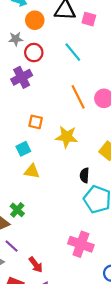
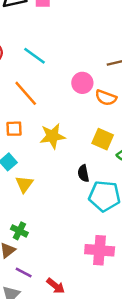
cyan line: (73, 52) -> (35, 56), moved
orange line: (78, 97) -> (26, 93), moved
yellow triangle: (32, 171) -> (24, 184), turned -49

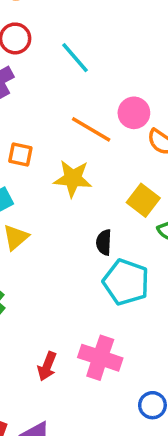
orange line: (26, 93) -> (91, 129), moved, turned -32
red arrow: (56, 286) -> (47, 366), moved, turned 60

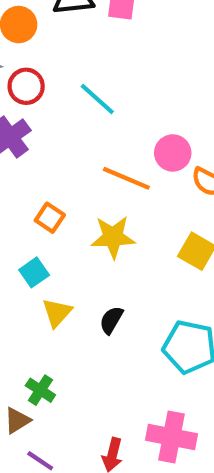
orange square: (20, 154) -> (50, 218), turned 30
black semicircle: (104, 242) -> (111, 320), moved, turned 35

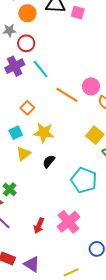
cyan line: (97, 99) -> (41, 69), moved
yellow star: (113, 237) -> (44, 133), moved
pink cross: (172, 437) -> (68, 222), turned 30

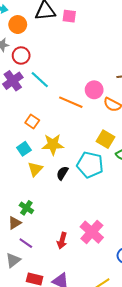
cyan pentagon: (84, 180) -> (90, 165), moved

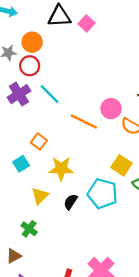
pink square: (69, 16) -> (87, 23), turned 32
orange circle: (18, 25) -> (32, 42), moved
cyan square: (24, 149) -> (21, 164), moved
green cross: (26, 208) -> (29, 229), moved

